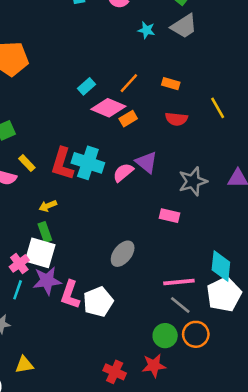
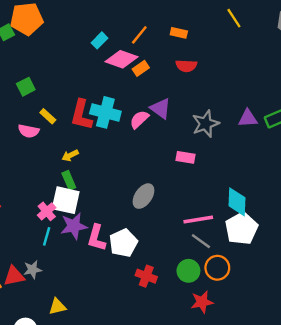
yellow line: (218, 108) -> (234, 18), moved
red star: (154, 366) -> (202, 302), moved
red cross: (115, 372) -> (146, 276), moved

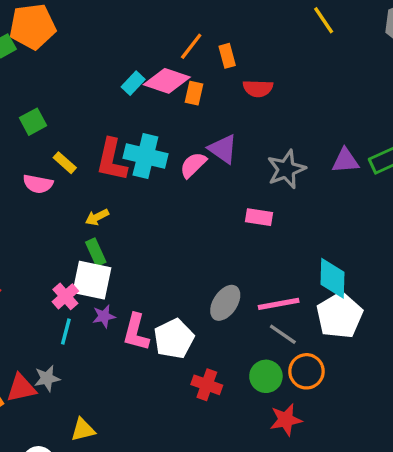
orange rectangle: (179, 33) -> (227, 56), moved, turned 63
cyan rectangle: (99, 40) -> (133, 83), moved
orange rectangle: (141, 68) -> (194, 93), turned -42
gray ellipse: (143, 196) -> (225, 303), moved
purple star: (74, 226) -> (104, 316), size x0.6

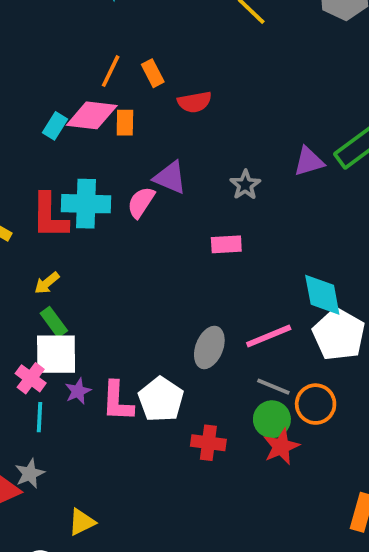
gray star: (286, 169) -> (245, 185), size x0.7
gray line: (283, 334) -> (273, 387), moved
red star: (286, 420) -> (281, 447), moved

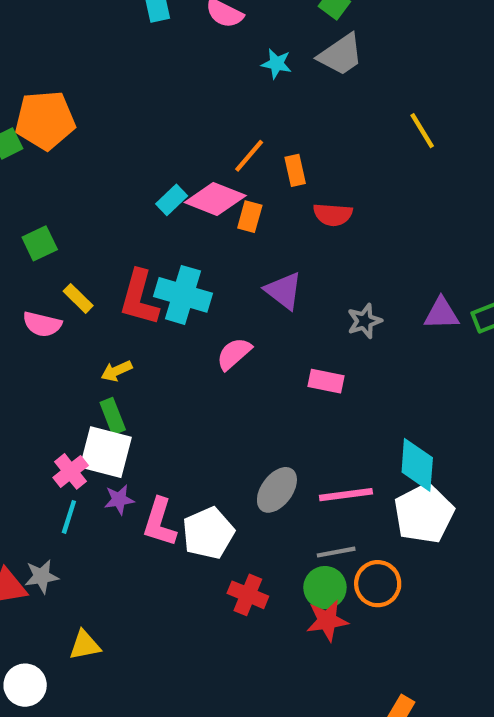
pink semicircle: (141, 202) -> (234, 354), moved
gray line: (273, 387) -> (336, 552), turned -48

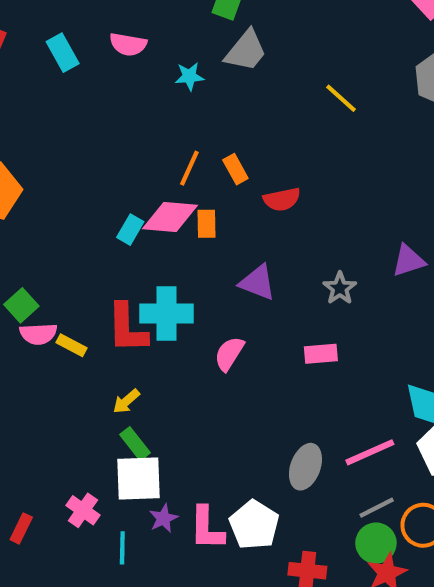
pink semicircle: (42, 324) -> (38, 334), moved
pink cross: (71, 471) -> (83, 510), moved

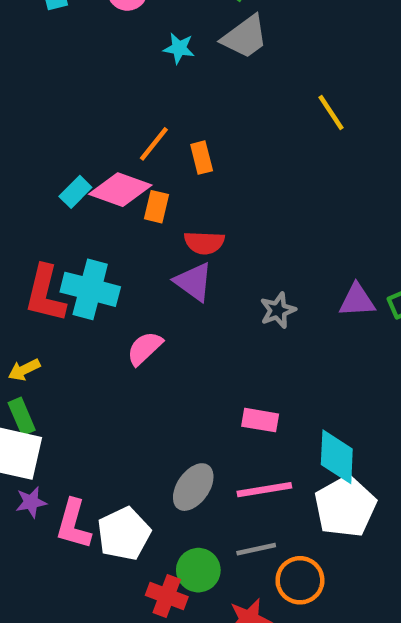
red semicircle: (282, 199) -> (204, 243), moved
pink rectangle: (321, 354) -> (260, 420), moved
green circle: (376, 543) -> (198, 570), moved

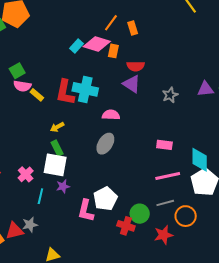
pink semicircle: (145, 348) -> (111, 115), turned 48
gray ellipse: (193, 487) -> (105, 144), moved
pink L-shape: (73, 524) -> (86, 211), moved

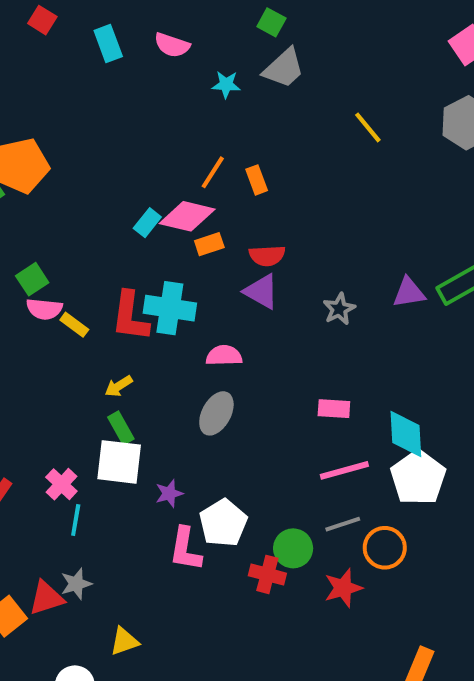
orange rectangle: (113, 51) -> (209, 244), moved, turned 64
purple star: (63, 186) -> (169, 493), moved
cyan line: (40, 196) -> (76, 520), moved

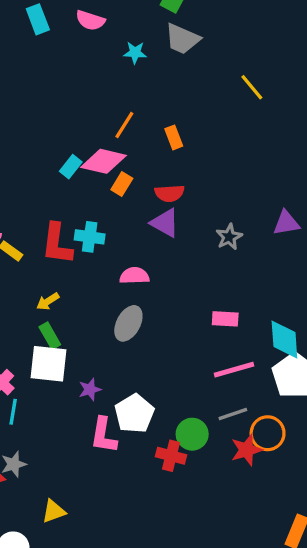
gray trapezoid: (284, 68) -> (182, 39), turned 66
orange rectangle: (257, 180) -> (174, 137), moved
orange rectangle: (209, 244) -> (122, 184), turned -40
cyan cross: (170, 308) -> (90, 237), size x0.7
red star: (343, 588) -> (246, 450), moved

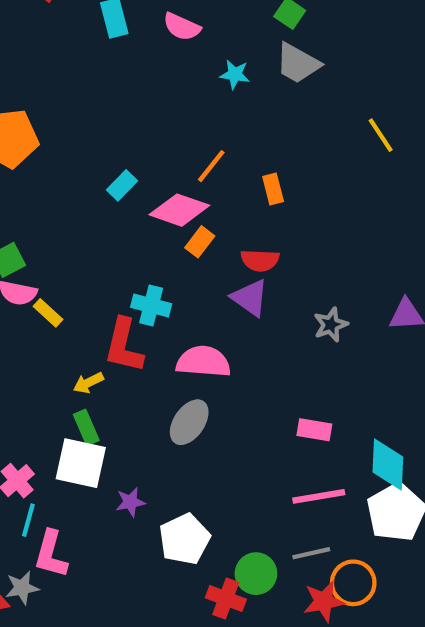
cyan rectangle: (71, 167) -> (122, 185), moved
red L-shape: (57, 244) -> (124, 346), moved
pink semicircle: (134, 276) -> (203, 362), size x1.4
pink L-shape: (104, 435) -> (51, 554), moved

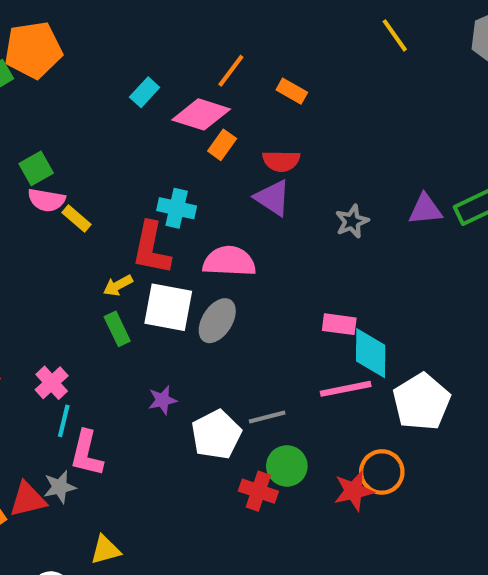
orange rectangle: (273, 189) -> (292, 91), turned -44
white square: (81, 463) -> (168, 307), moved
cyan diamond: (388, 464) -> (371, 353), moved
gray line: (311, 553) -> (267, 417), moved

